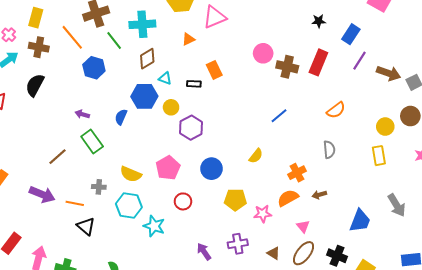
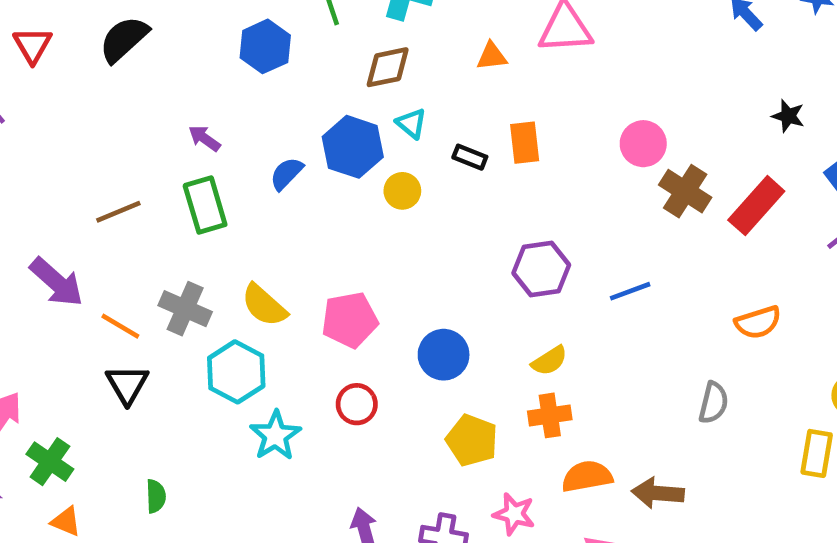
purple hexagon: (191, 128) -> (541, 269), moved
orange cross: (297, 173) -> (550, 415), moved
gray cross: (99, 187) -> (185, 309), size x1.5
brown arrow: (319, 195) -> (658, 493), size x1.5
pink star: (263, 214) -> (514, 514), moved

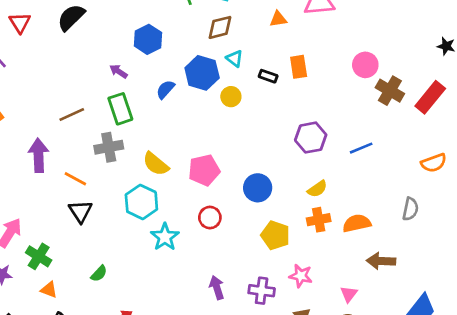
blue hexagon: (265, 46) -> (148, 39), moved
purple arrow: (57, 282) -> (39, 155), turned -132
gray cross: (185, 309) -> (109, 147), moved, turned -32
orange semicircle: (587, 476) -> (357, 223), moved
green semicircle: (156, 496) -> (99, 274), turned 48

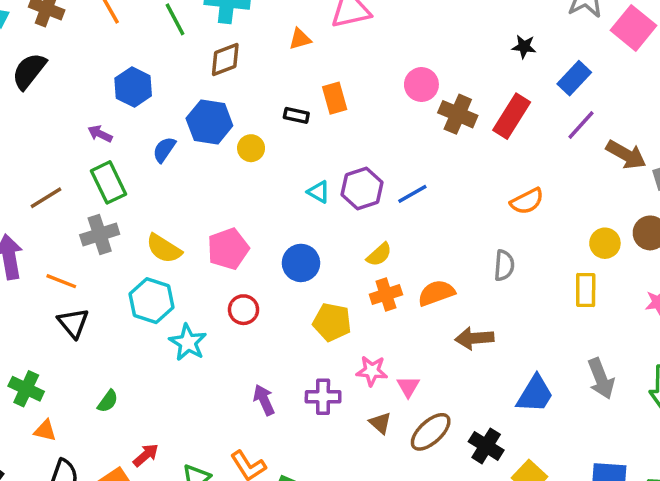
cyan triangle: (235, 59) -> (319, 192), moved
blue line: (361, 148) -> (412, 194), moved
pink triangle: (349, 294) -> (408, 387), moved

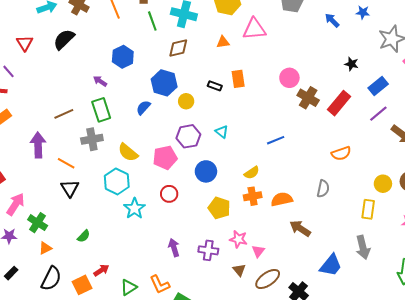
blue semicircle: (164, 150) -> (143, 108), moved
purple hexagon: (362, 188) -> (188, 136), moved
brown arrow: (474, 338) -> (300, 228), turned 30
gray arrow: (601, 379) -> (363, 247), moved
orange triangle: (45, 431) -> (45, 248), turned -48

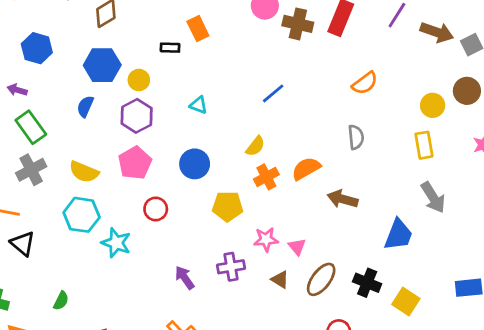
purple hexagon: (188, 136) -> (137, 116), moved

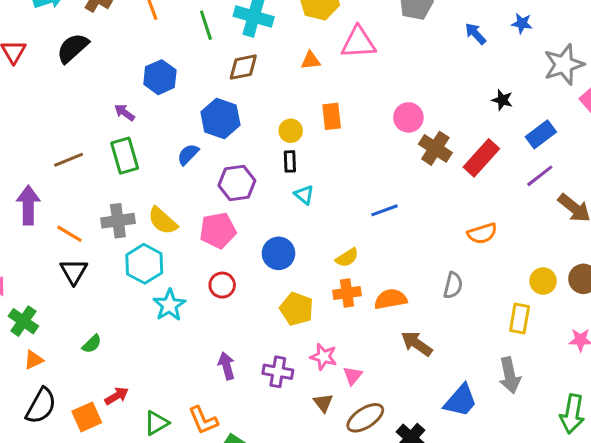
black rectangle: (170, 48) -> (290, 161), moved, turned 66
yellow circle: (139, 80) -> (291, 131), moved
gray cross: (31, 170) -> (118, 221), moved

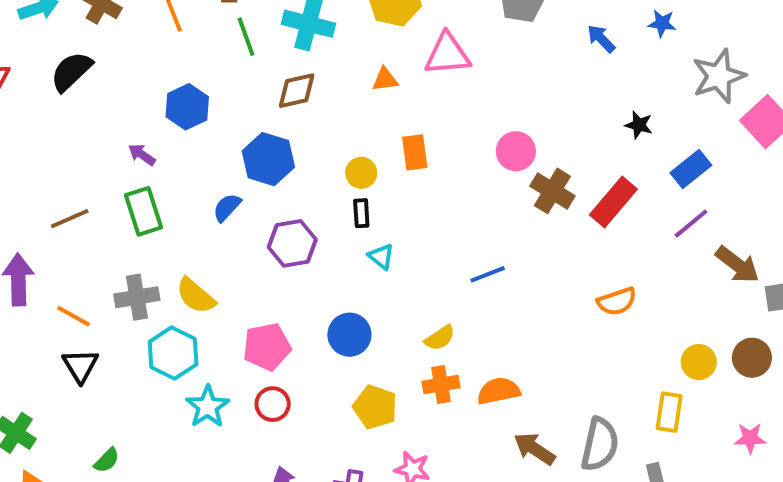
pink pentagon: (218, 230) -> (267, 347), moved
red circle: (222, 285) -> (273, 404), moved
gray semicircle: (453, 285) -> (600, 444), moved, size x1.5

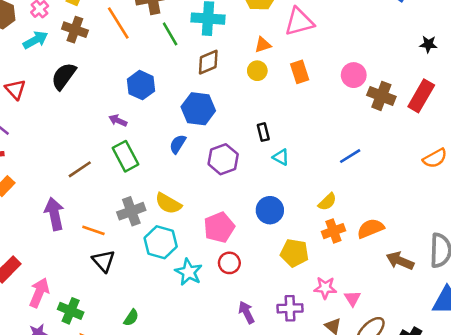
orange rectangle: (415, 152) -> (300, 72), moved
yellow circle: (361, 173) -> (257, 71), moved

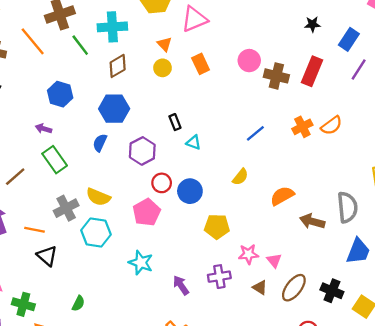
orange triangle: (263, 45) -> (164, 44), turned -49
orange cross: (333, 231) -> (302, 127), moved
red circle: (229, 263) -> (162, 183), moved
cyan star: (189, 272) -> (141, 263), moved

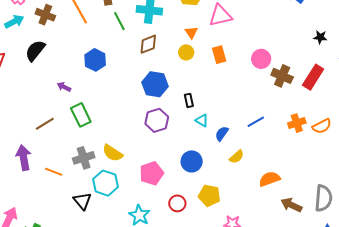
blue hexagon: (114, 109) -> (155, 84), moved
purple arrow: (44, 129) -> (64, 87), moved
blue semicircle: (100, 143) -> (222, 134), moved
red circle: (162, 183) -> (177, 203), moved
black triangle: (47, 256) -> (82, 201), moved

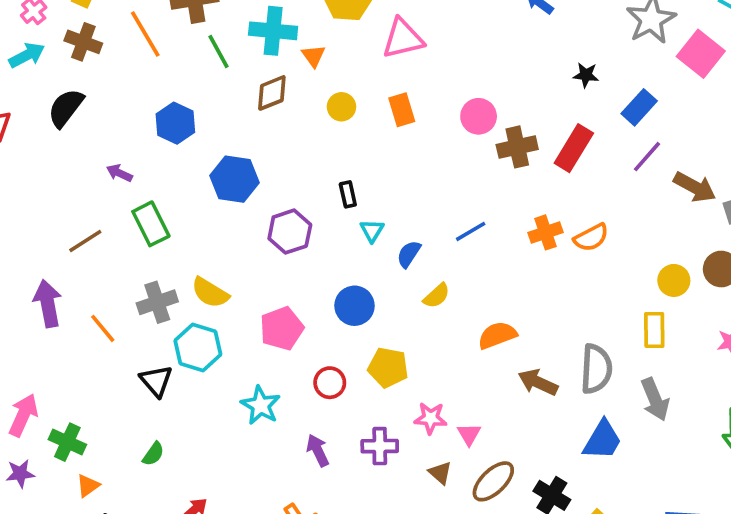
orange triangle: (191, 32) -> (314, 56), moved
brown cross: (282, 76) -> (517, 147), turned -35
blue hexagon: (155, 84) -> (234, 179), moved
cyan triangle: (202, 121) -> (372, 231), turned 32
orange line: (54, 172) -> (103, 328), turned 30

